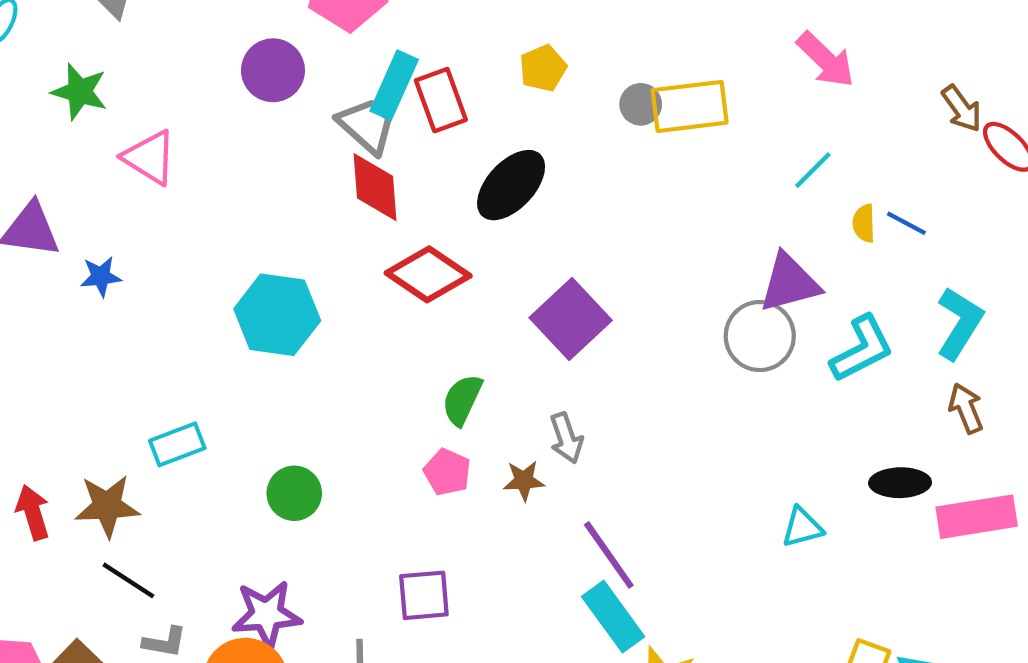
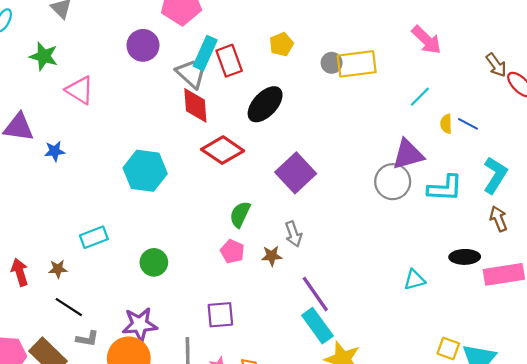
cyan L-shape: (862, 349) -> (445, 188), turned 30
brown star: (107, 506) -> (58, 269), size x0.6

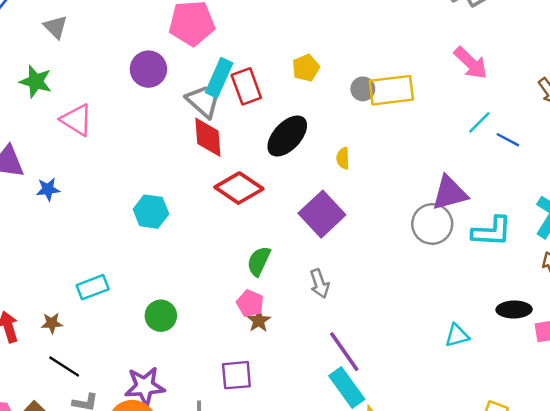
cyan line: (420, 97) -> (479, 122), moved
yellow semicircle: (446, 124) -> (343, 158), moved
blue line: (468, 124) -> (508, 140), moved
cyan hexagon: (145, 171) -> (151, 212), size x0.7
brown star: (272, 256) -> (259, 321), moved, turned -30

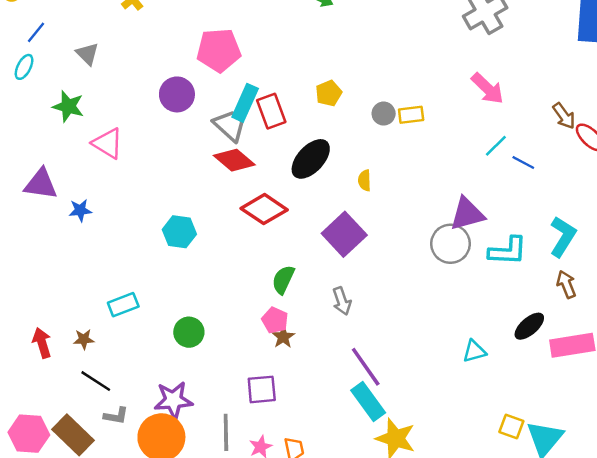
yellow rectangle: (391, 90) -> (411, 115), size x0.6
red diamond: (208, 137) -> (234, 160), turned -45
black ellipse: (514, 310) -> (529, 326), turned -40

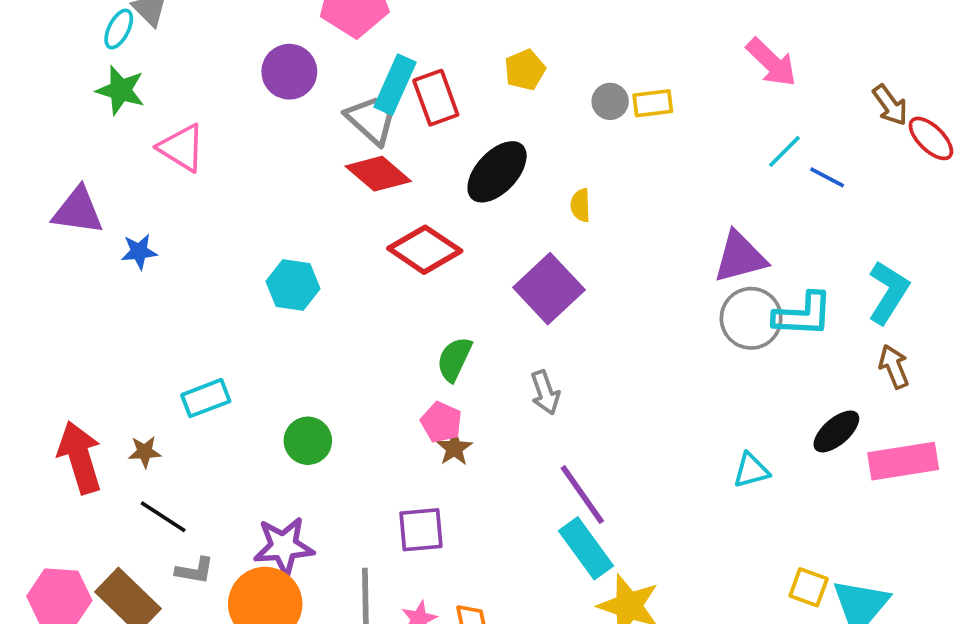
cyan ellipse: (24, 67) -> (119, 29), moved
gray circle: (450, 244) -> (751, 318), moved
red arrow: (42, 343) -> (80, 457), size x1.5

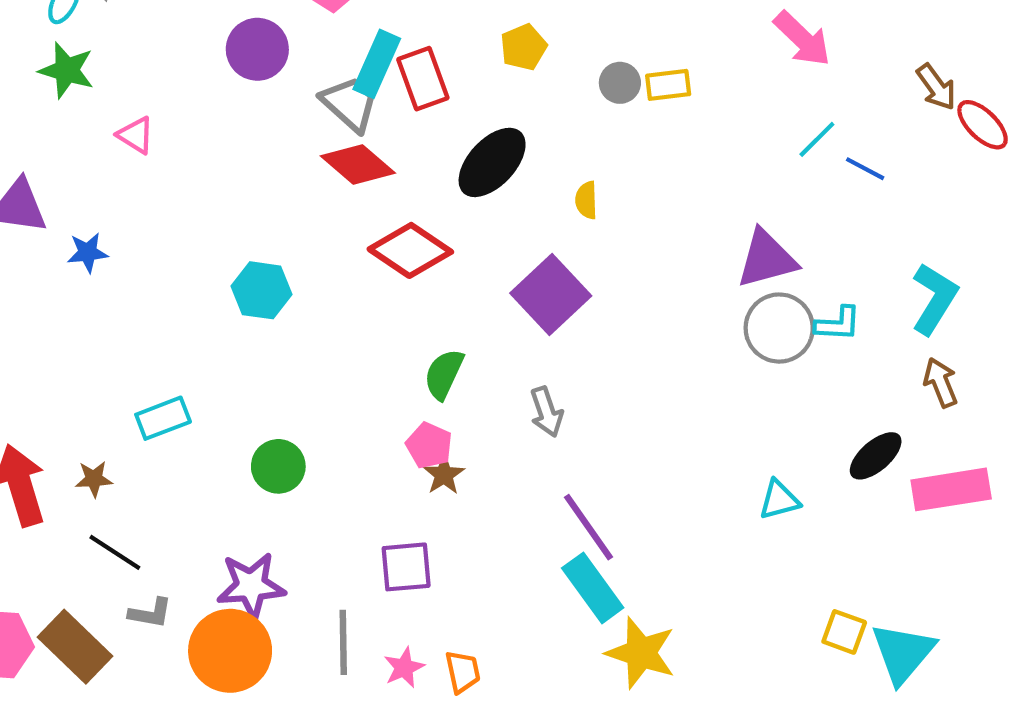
pink triangle: (182, 148) -> (136, 135), size x0.7
cyan L-shape: (803, 315) -> (838, 324), size x0.7

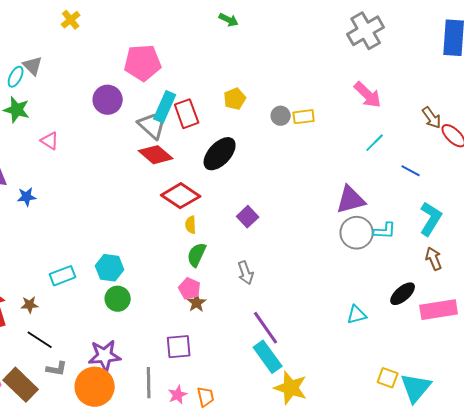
blue line: (865, 169) -> (411, 171), moved
yellow semicircle: (586, 200) -> (191, 225), moved
cyan hexagon: (262, 290) -> (110, 268), moved
purple square: (551, 294) -> (248, 217), size x0.6

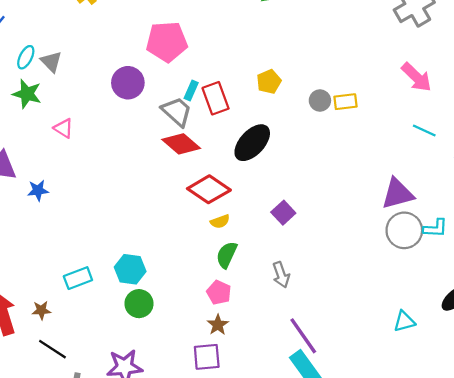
gray triangle: (33, 66) -> (51, 62), moved
cyan rectangle: (165, 107) -> (191, 90), size x0.6
cyan line: (375, 143) -> (424, 130), turned 70
yellow semicircle: (191, 225) -> (220, 221), turned -108
brown star: (197, 303) -> (218, 325), moved

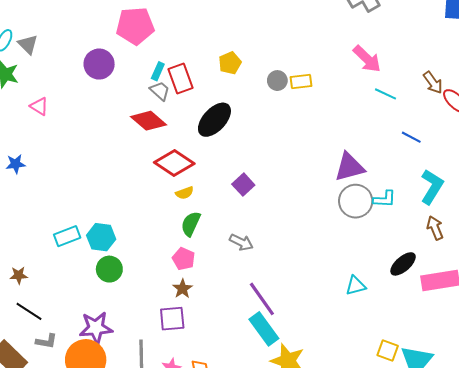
gray trapezoid: (177, 112) -> (160, 91), moved, size x0.7
cyan line: (424, 130) -> (386, 94), moved
gray arrow: (281, 275) -> (241, 242), turned -45
cyan rectangle: (78, 278) -> (67, 236), moved

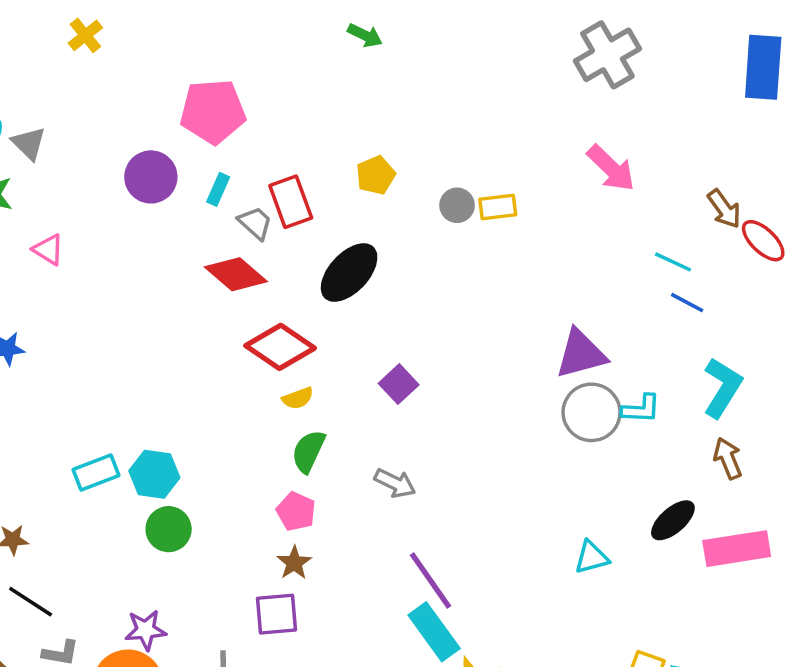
cyan rectangle: (158, 71) -> (218, 189), moved
cyan line: (386, 94) -> (673, 262), moved
purple star: (96, 328) -> (146, 630), size x0.7

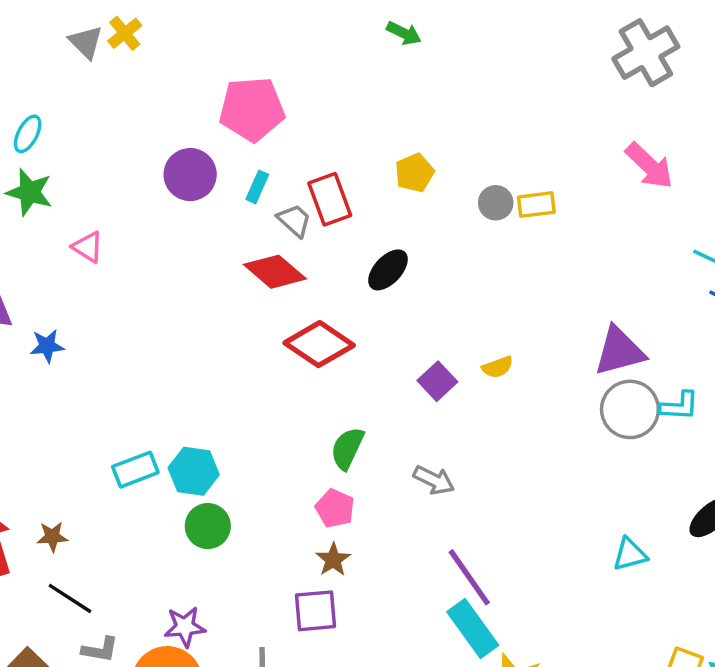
gray triangle: (29, 143) -> (86, 42), moved
black ellipse: (349, 273) -> (388, 270), size x0.7
yellow semicircle: (298, 398) -> (497, 367), moved

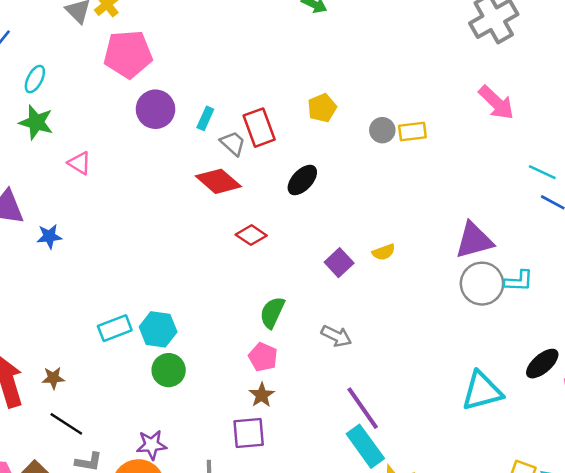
pink pentagon: (252, 109) -> (128, 54), moved
red diamond: (319, 344) -> (251, 235), size x0.6
cyan triangle: (630, 554) -> (482, 391), size x1.6

